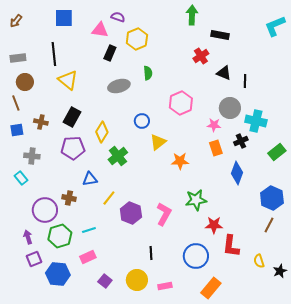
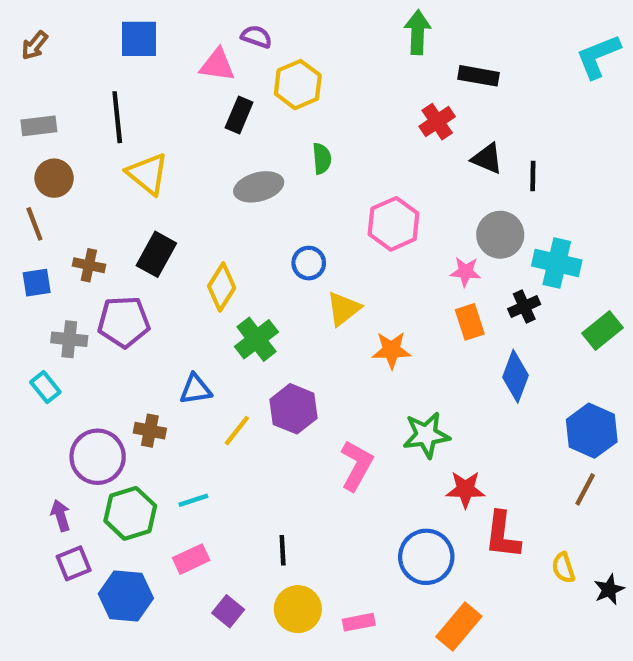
purple pentagon: (73, 148) -> (124, 322), moved
purple hexagon: (131, 213) -> (293, 409), moved
black line: (151, 253) -> (283, 550), moved

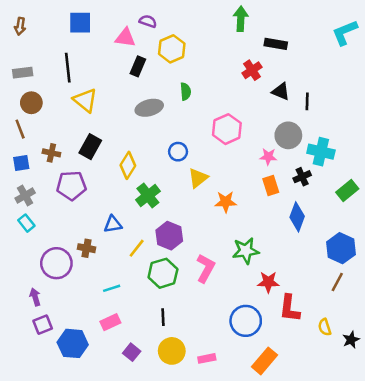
brown arrow: (34, 45) -> (20, 26), turned -30
gray cross: (69, 339) -> (25, 196), moved, turned -36
green hexagon: (130, 513) -> (163, 273), moved

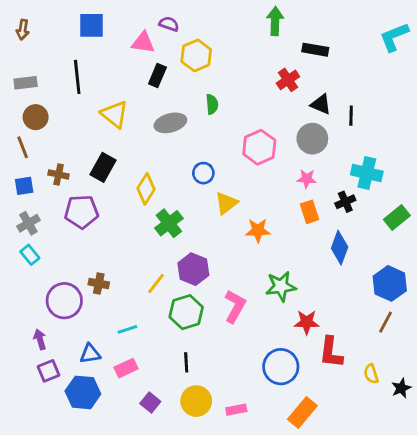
yellow triangle: (85, 100) -> (114, 114), moved
gray circle: (288, 135) -> (312, 139), moved
blue triangle: (113, 224) -> (90, 354), moved

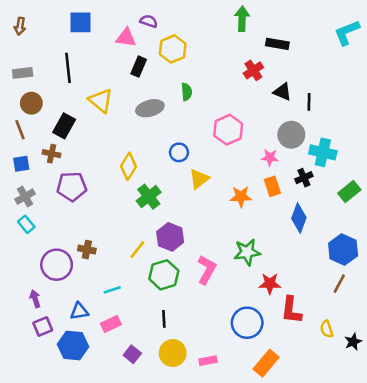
gray circle: (312, 139) -> (291, 135), moved
black rectangle: (103, 167) -> (64, 126), moved
orange star: (258, 230) -> (241, 197), moved

